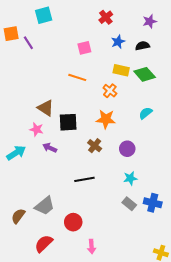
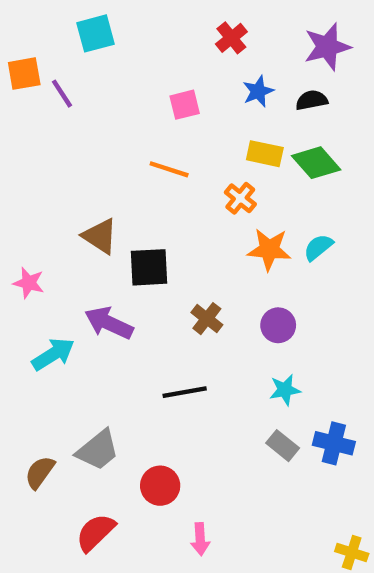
purple star: (150, 21) -> (327, 47), size x1.5
orange star: (106, 119) -> (269, 250), moved
pink star: (37, 129) -> (29, 283), moved
purple arrow: (50, 148) -> (109, 323), size x1.5
cyan arrow: (16, 153) -> (53, 354), moved

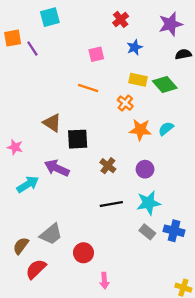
black semicircle: (312, 100) -> (183, 54), moved
cyan star: (285, 390) -> (148, 203), size x1.5
black line: (185, 392) -> (111, 204), moved
red semicircle: (96, 532) -> (36, 269), moved

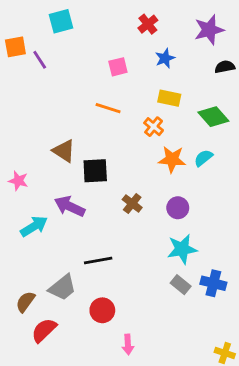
green diamond: (165, 84) -> (213, 117), moved
black line: (111, 204) -> (98, 260), moved

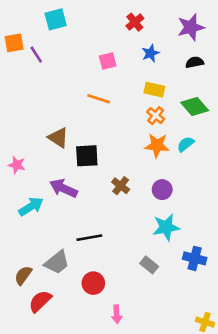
black semicircle: (225, 67) -> (195, 62), moved
orange cross: (154, 127) -> (156, 116), moved
gray rectangle: (181, 285) -> (149, 265), moved

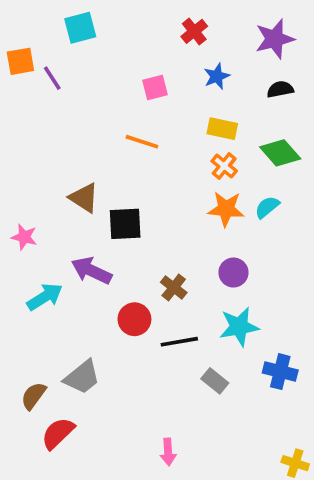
brown cross: (121, 186) -> (174, 287), moved
black line: (89, 238) -> (179, 342), moved
red circle: (93, 283) -> (134, 319), moved

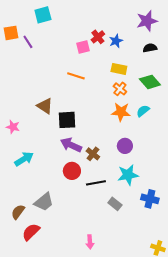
red cross: (194, 31) -> (98, 37), moved
purple arrow: (91, 271) -> (71, 145), moved

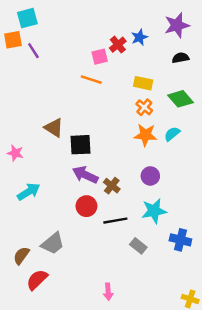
cyan square: (43, 15) -> (27, 18), moved
blue star: (116, 41) -> (139, 37), moved
orange line: (76, 76) -> (91, 80), moved

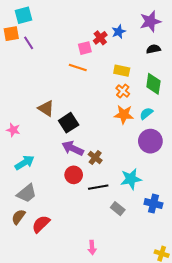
green diamond: (180, 99) -> (153, 84), turned 50
black square: (80, 145) -> (69, 123), turned -30
purple circle: (150, 176) -> (150, 141), moved, size x1.5
gray trapezoid: (53, 243) -> (27, 193), moved
red semicircle: (37, 280) -> (41, 224), moved

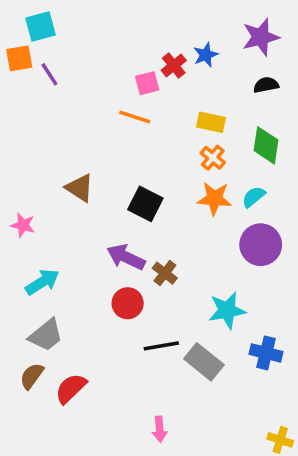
black square: (69, 123) -> (145, 204), moved, turned -30
black line: (98, 187) -> (161, 346), moved
gray rectangle: (118, 209) -> (204, 362), size x1.5

